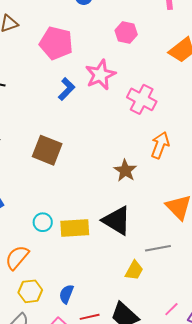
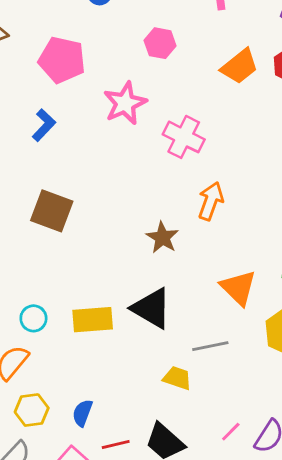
blue L-shape: (67, 89) -> (44, 125), moved
cyan circle: (43, 222) -> (33, 318), moved
yellow trapezoid: (134, 270) -> (177, 378), turned -100

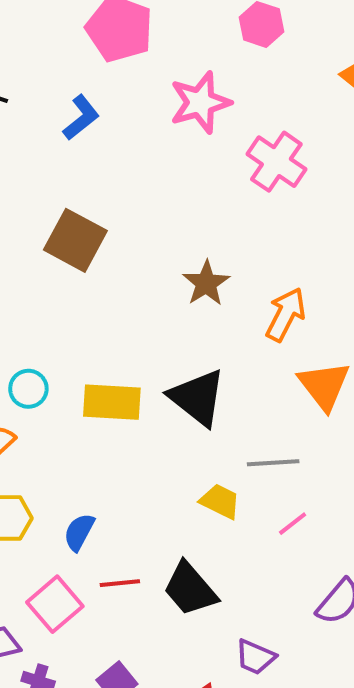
orange arrow: (211, 201) -> (286, 314), moved
brown star: (162, 238) -> (206, 283), moved
pink line: (231, 432) -> (293, 524), moved

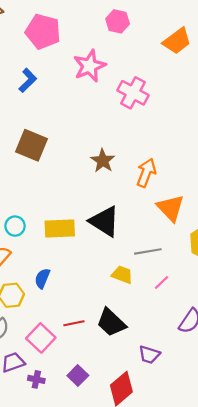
blue semicircle: (79, 532) -> (42, 278), moved

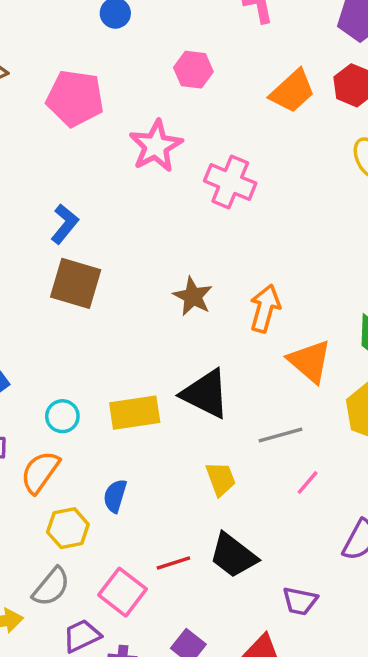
blue L-shape: (28, 80) -> (65, 224), moved
yellow trapezoid: (122, 275) -> (221, 479), moved, turned 55

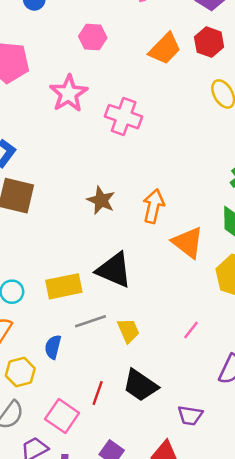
gray line: (280, 435) -> (90, 321), moved
red line: (173, 563) -> (98, 393), turned -50

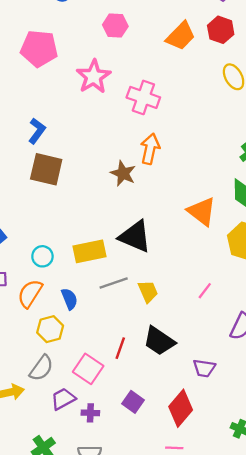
orange arrow: (153, 206) -> (150, 149), moved
blue semicircle: (53, 347) -> (69, 299), moved, turned 145

